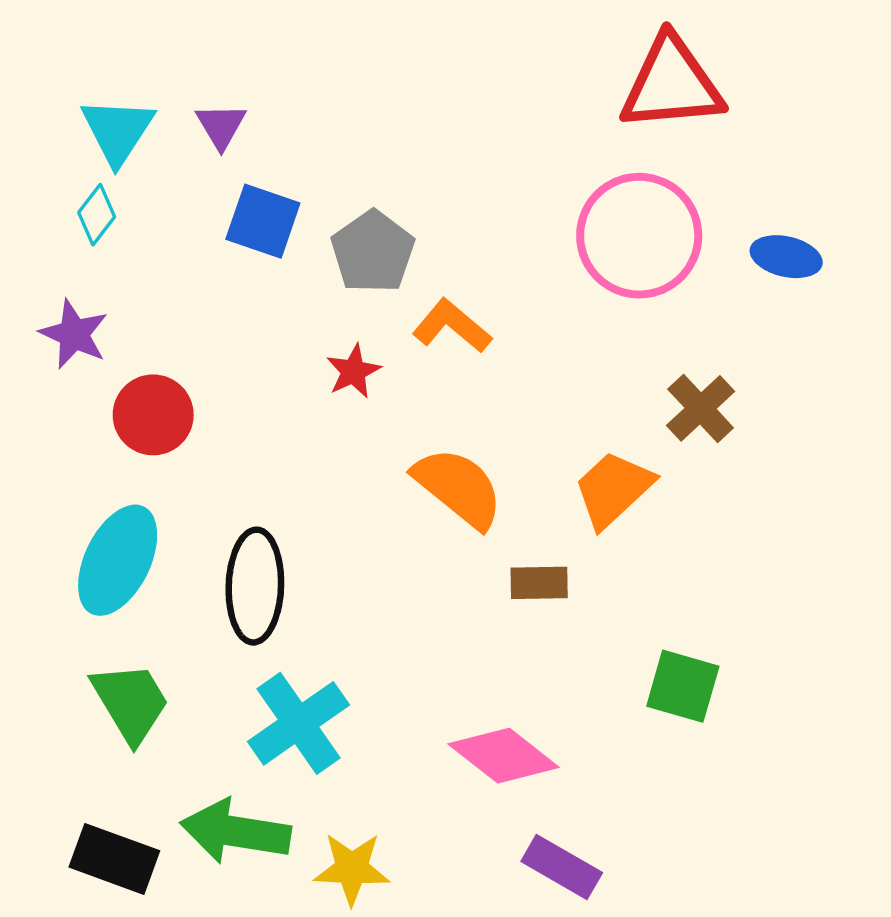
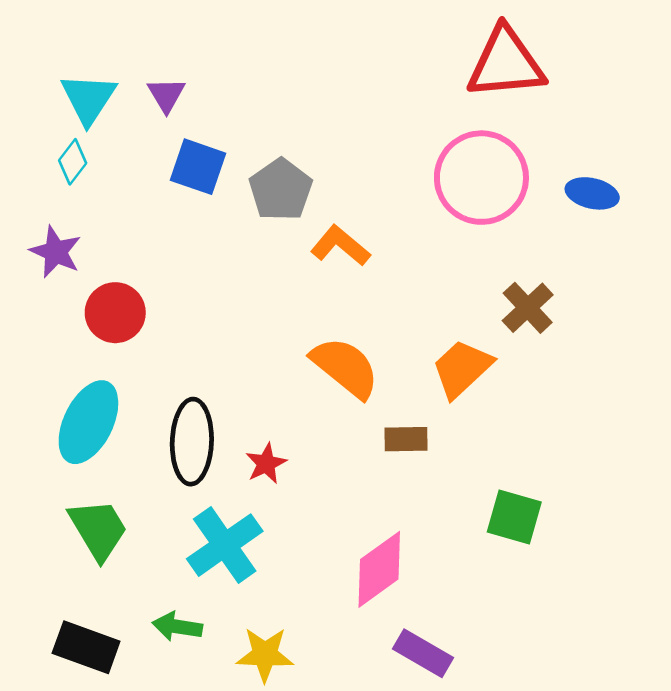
red star: (353, 371) -> (266, 463), moved
pink diamond: (504, 756) -> (379, 569), turned -74
green arrow: (235, 832) -> (177, 627), size x0.6

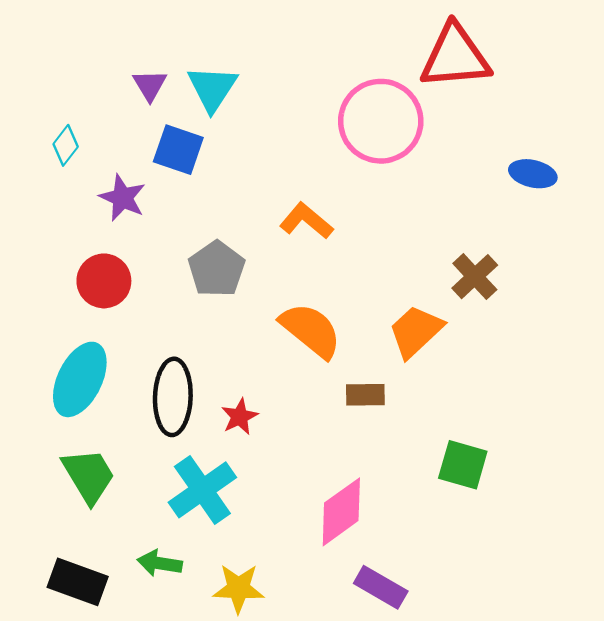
cyan triangle: (88, 99) -> (212, 88), moved
pink circle: (481, 178) -> (381, 121), moved
gray pentagon: (281, 190) -> (217, 269), moved
purple star: (56, 252) -> (122, 198), moved

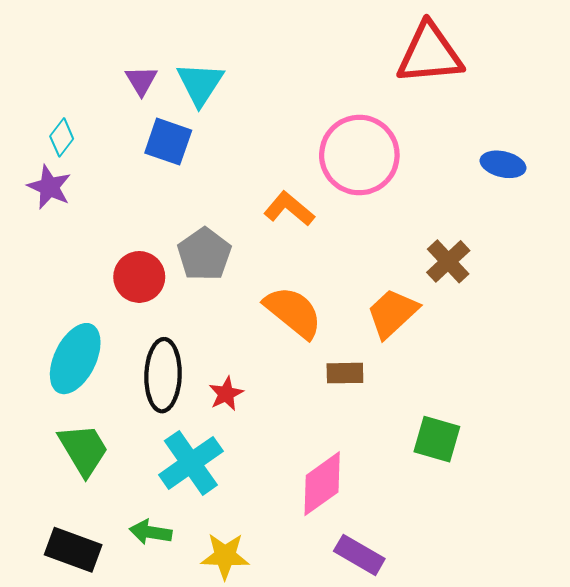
pink circle: (381, 121) -> (359, 155), moved
purple star: (122, 198) -> (49, 187), moved
red circle: (104, 281) -> (139, 277), moved

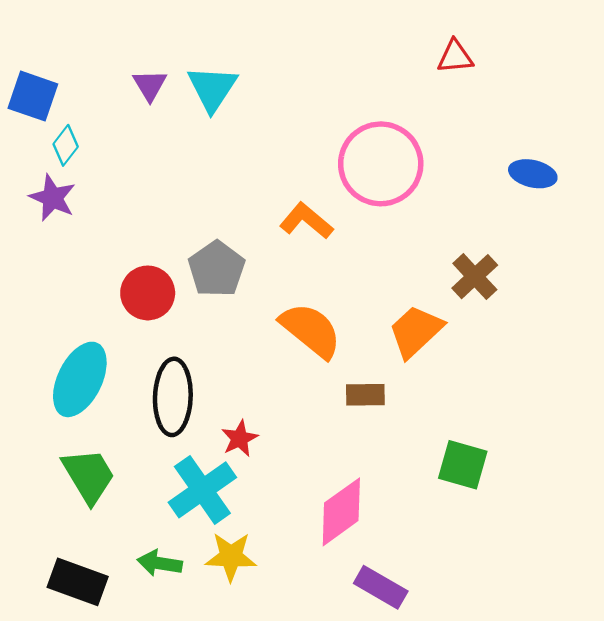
red triangle: (430, 54) -> (455, 57), size x0.5
blue square: (168, 142) -> (33, 96), moved
red star: (226, 394) -> (240, 438), moved
yellow star: (225, 556) -> (231, 557), moved

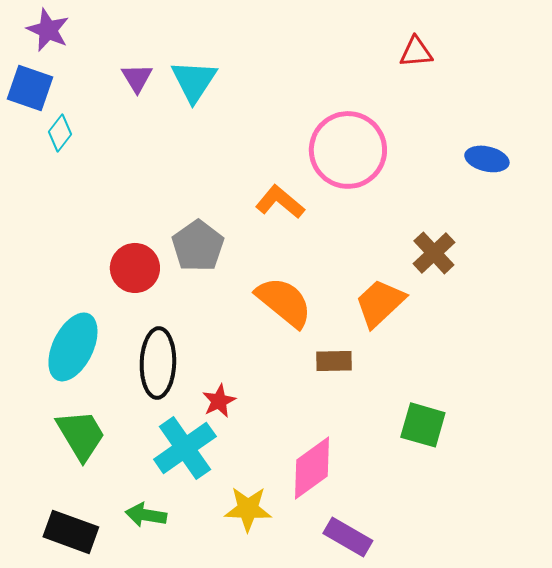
purple star: (53, 198) -> (48, 30), moved
yellow star: (231, 557) -> (248, 509), moved

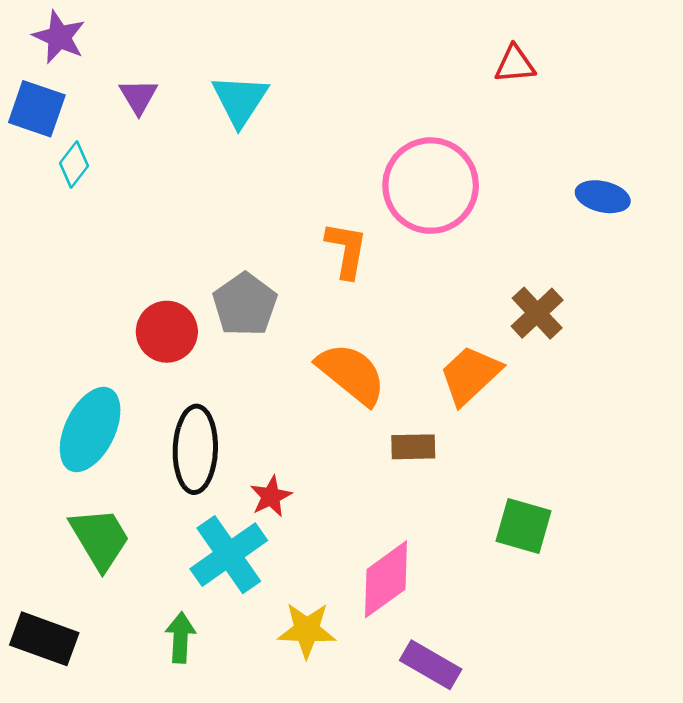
purple triangle: (137, 78) -> (138, 96), moved
orange L-shape: (280, 202) -> (346, 250), turned 60
green arrow: (146, 515) -> (180, 638), turned 84
black rectangle: (71, 532) -> (44, 639), moved

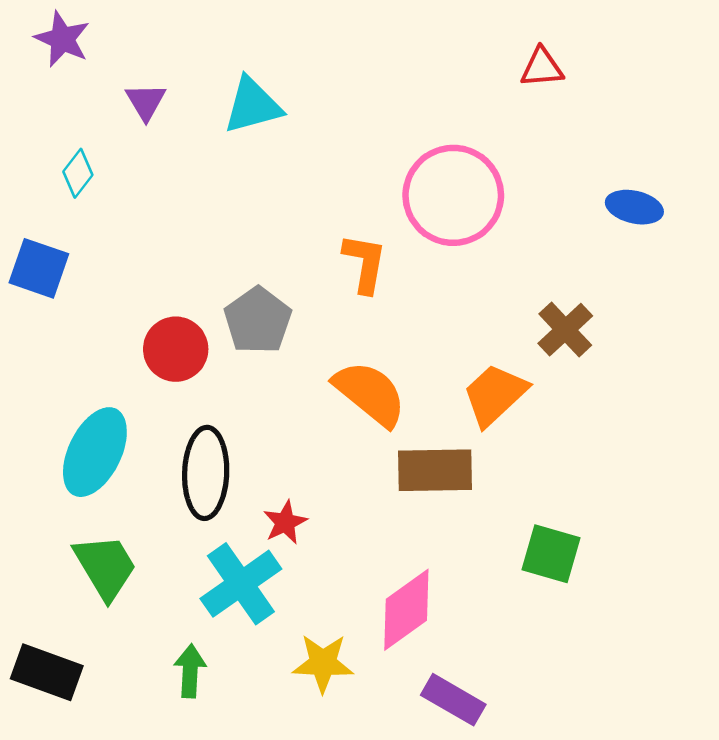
cyan triangle: (240, 100) -> (253, 105), turned 42
blue square: (37, 109) -> (39, 268), moved
brown rectangle: (413, 447) -> (435, 470), size x1.6

